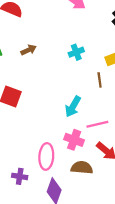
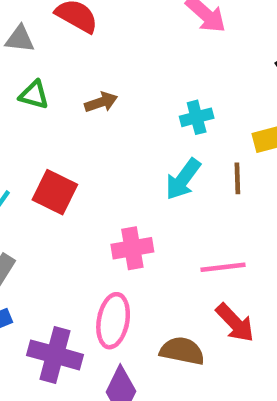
cyan arrow: (73, 107) -> (183, 179), moved
pink cross: (74, 140) -> (132, 248), moved, turned -36
purple cross: (20, 176) -> (55, 355), size x1.6

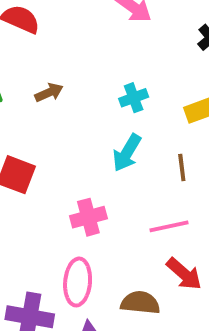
brown line: (237, 178) -> (182, 167), moved

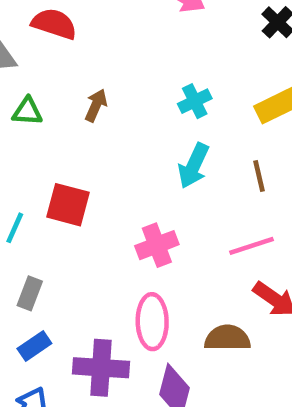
brown arrow: (49, 92) -> (96, 105), turned -36

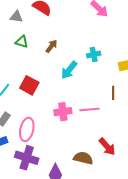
cyan arrow: (194, 166) -> (69, 70), moved
pink line: (251, 246) -> (89, 110), moved
pink ellipse: (152, 322) -> (27, 129), moved

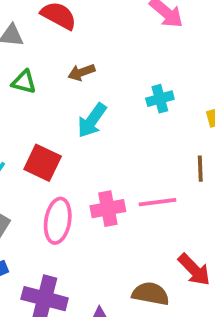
brown arrow: (51, 46) -> (81, 72), moved, turned -144
cyan arrow: (69, 70) -> (92, 120), moved
pink ellipse: (27, 129) -> (58, 221), moved

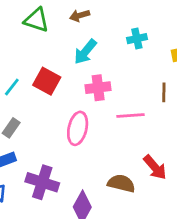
green triangle: (24, 82) -> (36, 20), size x1.4
pink cross: (108, 209) -> (98, 88), moved
pink ellipse: (58, 221) -> (78, 128), moved

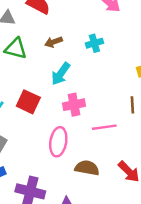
cyan cross: (137, 39) -> (94, 43), moved
brown semicircle: (121, 183) -> (87, 168), moved

